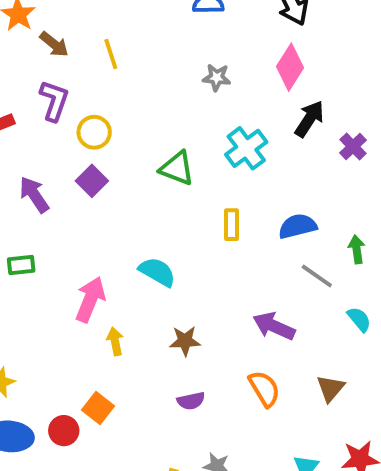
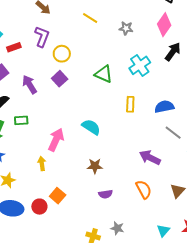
yellow line: (111, 54) -> (90, 18), moved, turned -42
yellow arrow: (115, 341) -> (42, 164), moved
brown star: (185, 341) -> (95, 166), moved

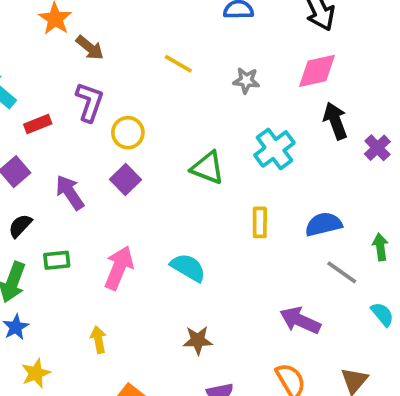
pink diamond: (164, 25) -> (317, 71), turned 45
black arrow: (173, 52) -> (335, 121), turned -54
pink arrow: (56, 140) -> (119, 268), moved

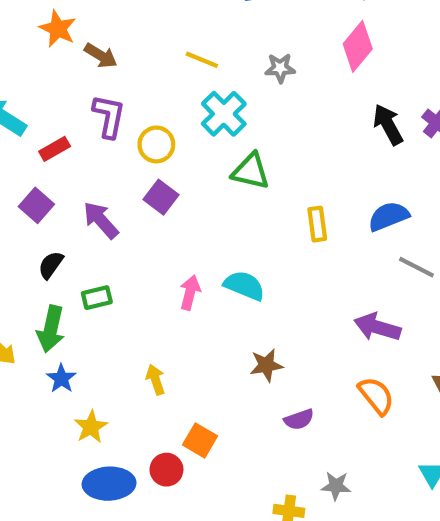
pink diamond: (317, 71) -> (358, 46), turned -30
black arrow: (335, 121) -> (388, 125), moved
cyan cross: (274, 149) -> (224, 114), moved
pink arrow: (119, 268) -> (190, 293), moved, size x0.7

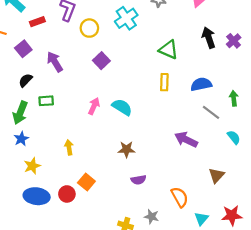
green triangle: (251, 171) -> (169, 50), moved
purple square: (161, 197) -> (101, 61), moved
orange semicircle: (376, 396) -> (180, 197), moved

